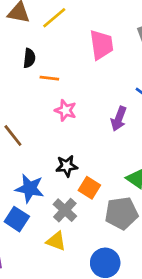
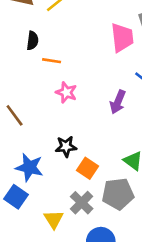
pink trapezoid: (101, 45) -> (122, 38), moved
gray cross: (65, 210) -> (82, 203), moved
yellow triangle: (56, 241) -> (54, 219), turned 35

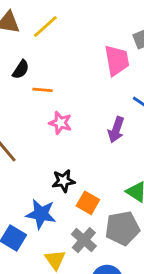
black semicircle: (33, 41) -> (21, 70), turned 30
blue star: (29, 167) -> (41, 214), moved

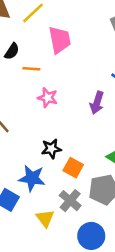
pink trapezoid: (117, 60) -> (60, 40), moved

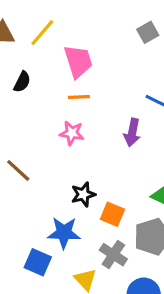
orange line: (31, 69) -> (79, 97), moved

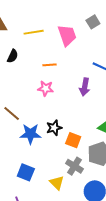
yellow line: (42, 33) -> (34, 32), moved, turned 42
pink trapezoid: (78, 61) -> (67, 35), moved
blue star: (64, 233) -> (30, 134), moved

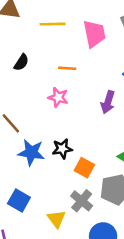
black semicircle: (13, 56) -> (21, 62), moved

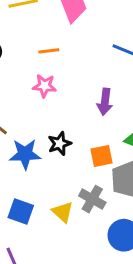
purple arrow: (108, 102) -> (105, 102), moved
orange square: (84, 168) -> (102, 156), moved, turned -30
yellow triangle: (56, 219) -> (63, 212), moved

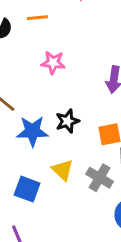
orange line: (49, 51) -> (37, 18), moved
yellow triangle: (63, 212) -> (63, 170), moved

